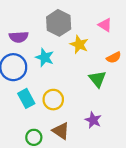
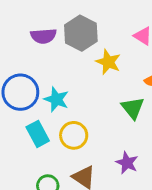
purple semicircle: (19, 37) -> (43, 36), moved
cyan star: (45, 57) -> (56, 99), moved

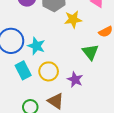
yellow star: (108, 62) -> (73, 19), turned -30
purple star: (127, 163) -> (75, 80), moved

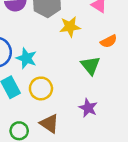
purple star: (75, 80) -> (88, 108), moved

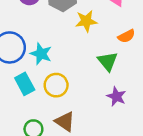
purple star: (88, 108) -> (116, 96), moved

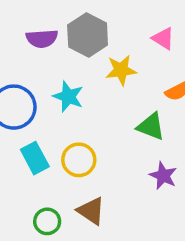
cyan star: (41, 54) -> (68, 97), moved
green triangle: (108, 61) -> (151, 126), turned -30

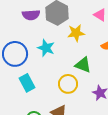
green triangle: (151, 126) -> (83, 65), moved
yellow circle: (79, 160) -> (68, 84), moved

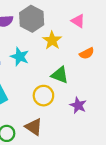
yellow star: (76, 33) -> (52, 40), turned -30

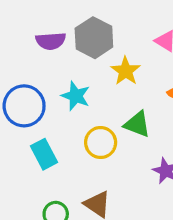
yellow circle: (43, 96) -> (101, 142), moved

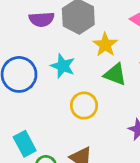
green triangle: (137, 124) -> (115, 74), moved
cyan rectangle: (44, 154) -> (25, 144), moved

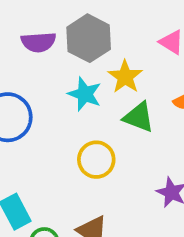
cyan star: (63, 66) -> (85, 94), moved

